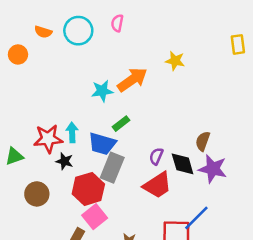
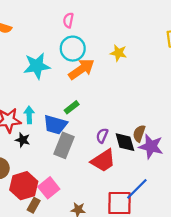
cyan circle: (78, 31) -> (73, 49), moved
cyan star: (102, 91) -> (37, 66), moved, size x1.4
brown semicircle: (203, 141) -> (139, 133), moved
red hexagon: (88, 189) -> (24, 186), moved

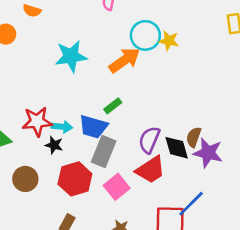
cyan circle: (73, 49) -> (145, 35), moved
cyan arrow: (29, 115) -> (62, 127), moved, turned 98
purple semicircle: (102, 136) -> (149, 140), size x1.5
red hexagon: (24, 186) -> (75, 179), moved
pink square: (49, 188) -> (117, 187), moved

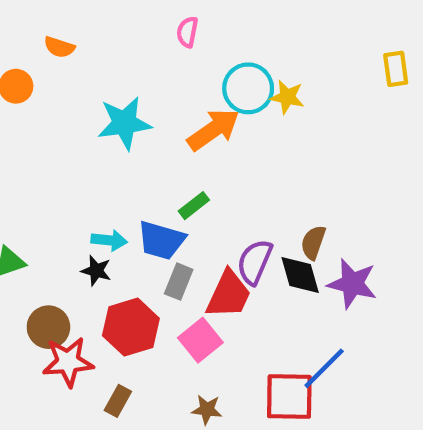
red star: (37, 122) -> (68, 362), moved
brown semicircle: (194, 137) -> (313, 242), moved
gray rectangle: (104, 152) -> (179, 282), size x0.7
red trapezoid: (151, 170) -> (229, 295), moved, turned -32

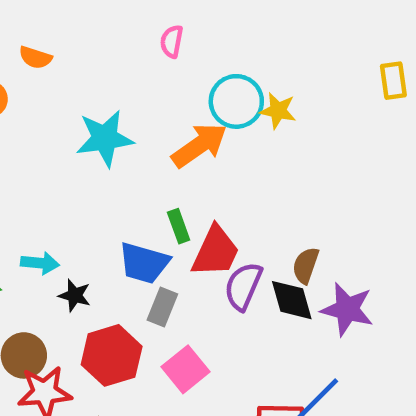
green rectangle: (194, 206) -> (179, 226), turned -72
cyan arrow: (109, 240) -> (40, 263), moved
red trapezoid: (229, 295) -> (216, 252), moved

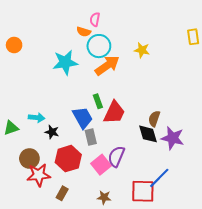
orange semicircle: (35, 58) -> (84, 32), moved
cyan circle: (236, 101) -> (99, 46), moved
blue trapezoid: (144, 263) -> (83, 118), turned -135
purple semicircle: (243, 286) -> (116, 156), moved
gray rectangle: (162, 307) -> (91, 137), turned -35

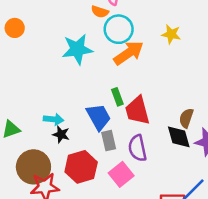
red trapezoid: (114, 112) -> (137, 111), turned 140
cyan arrow: (37, 118) -> (54, 119), moved
purple semicircle: (116, 156) -> (137, 148), moved, turned -35
brown circle: (29, 159) -> (33, 167), size x1.4

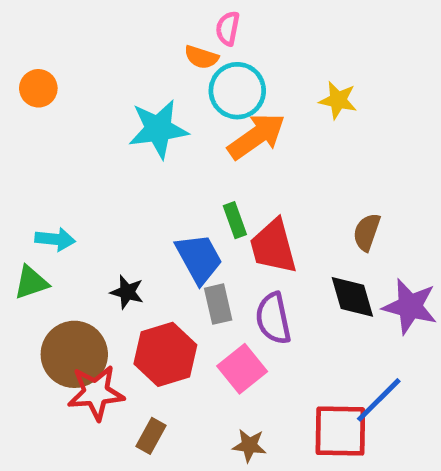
brown semicircle: (186, 118) -> (367, 232), moved
cyan arrow: (54, 119) -> (55, 239), moved

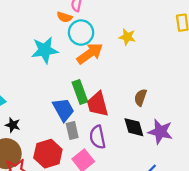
green rectangle: (235, 220) -> (80, 92), size x1.5
black star: (127, 292) -> (13, 125), moved

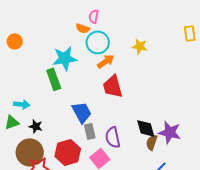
orange arrow: (90, 53) -> (106, 61), size x0.7
green rectangle: (80, 92) -> (54, 79), moved
brown semicircle: (140, 97) -> (152, 142), moved
red trapezoid: (98, 104) -> (113, 86), moved

